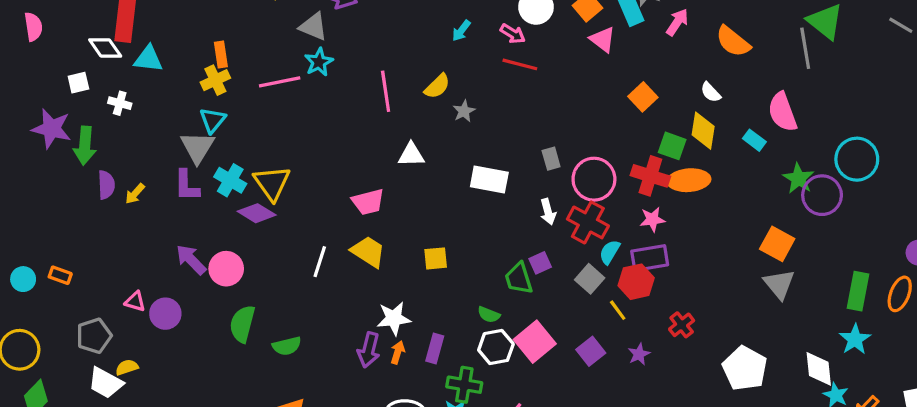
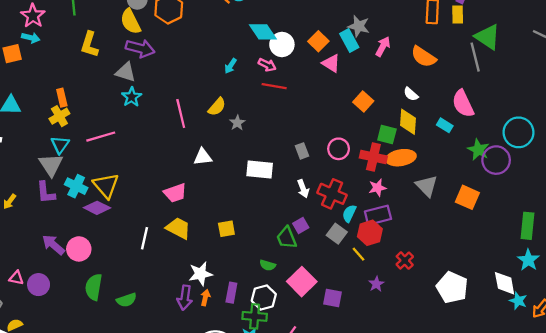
pink line: (280, 82) -> (101, 137), moved
pink circle: (594, 179) -> (339, 149), moved, size x0.7
gray triangle: (779, 284) -> (427, 186), moved
white hexagon: (496, 347) -> (264, 298), moved
purple square: (591, 351) -> (333, 298), moved, turned -36

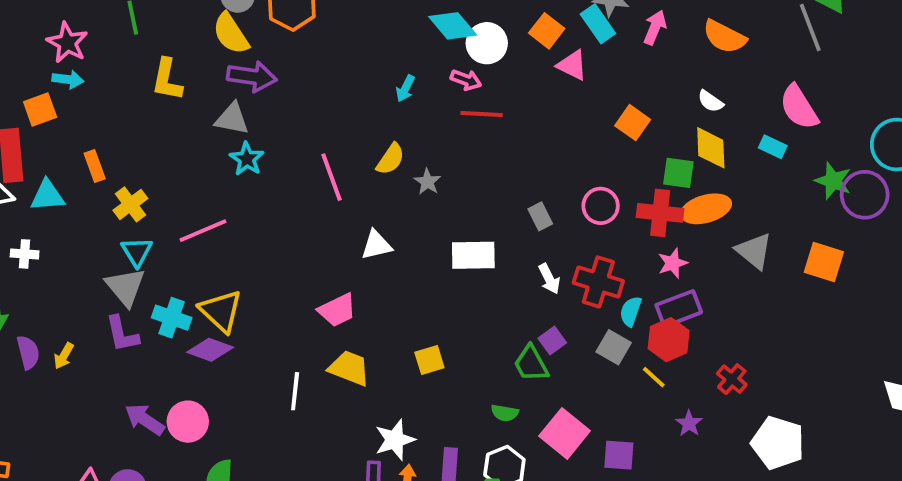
orange rectangle: (62, 98) -> (95, 166), moved
white pentagon: (452, 287) -> (778, 443), moved

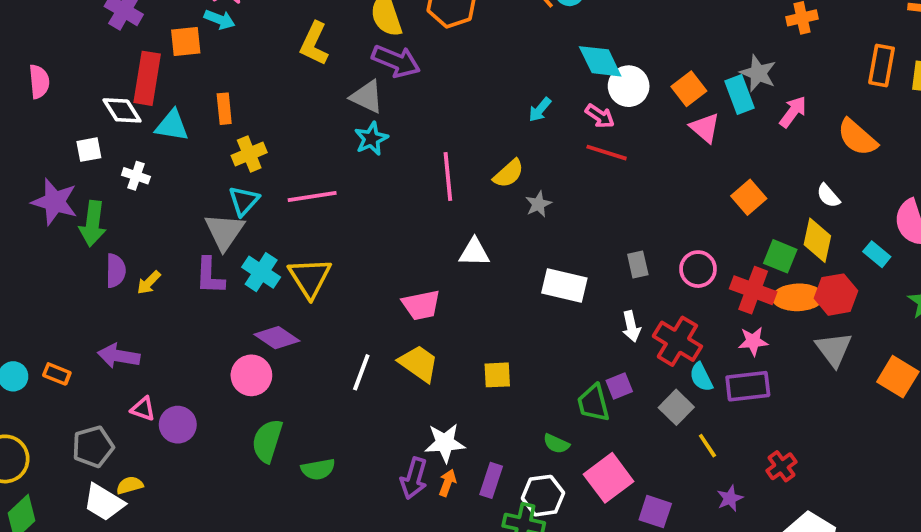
cyan semicircle: (631, 311) -> (701, 377), turned -60
red hexagon: (669, 340) -> (836, 295), moved
purple diamond: (210, 350) -> (277, 338), moved
purple arrow: (145, 419) -> (119, 356), moved, turned -39

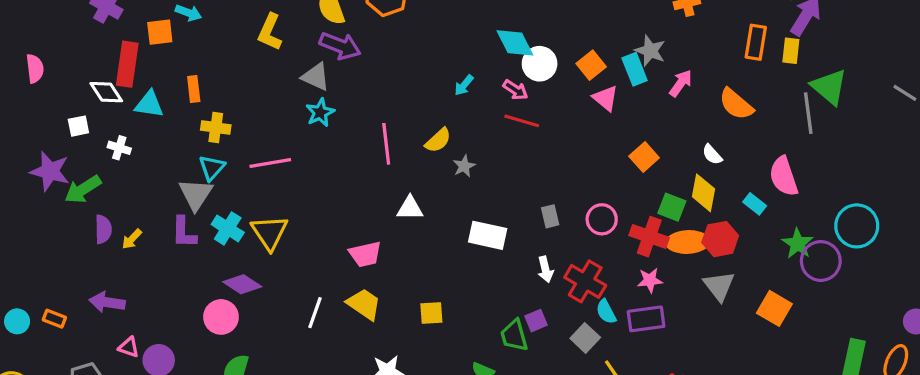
yellow cross: (249, 154) -> (216, 128), turned 32
green arrow: (93, 224) -> (83, 189), turned 51

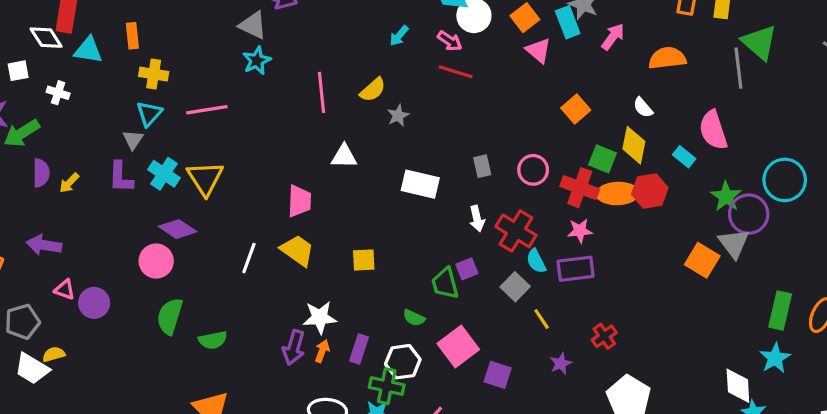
orange semicircle: (736, 104) -> (667, 58), turned 132
gray triangle: (196, 194) -> (133, 140), size x0.6
pink trapezoid: (365, 254) -> (299, 201), turned -76
gray triangle: (719, 286) -> (734, 243), moved

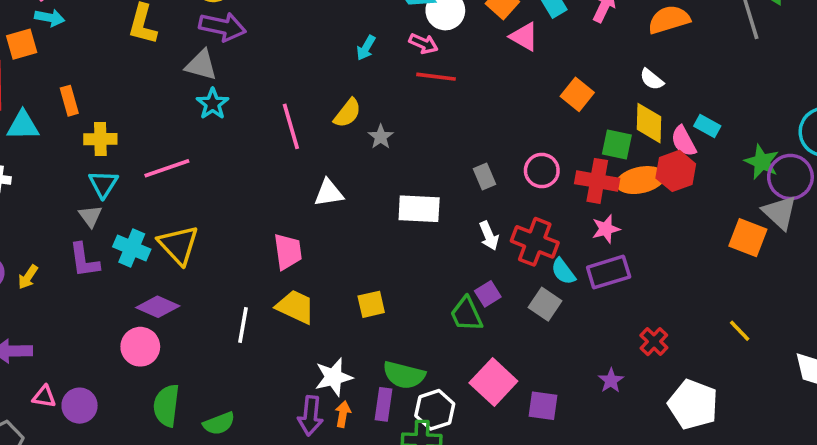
pink semicircle: (713, 130) -> (684, 141), moved, size x0.7
green semicircle: (414, 318) -> (404, 375), moved, size x1.6
yellow line: (542, 319) -> (740, 331), moved

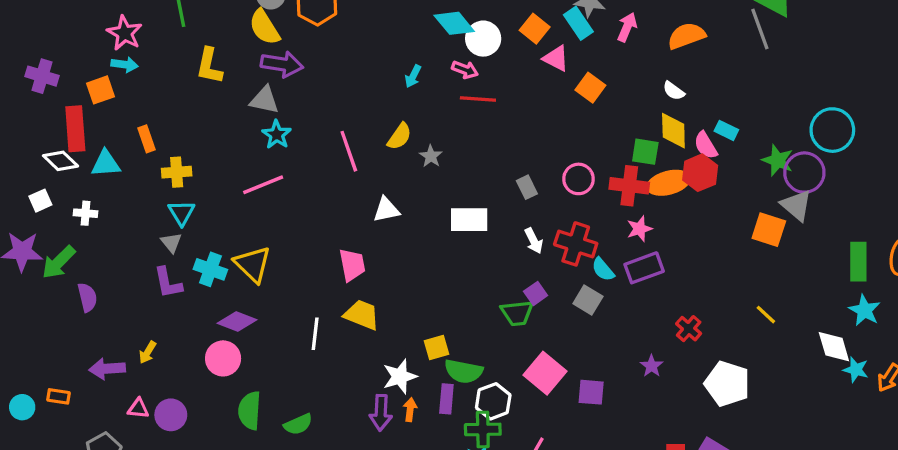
orange square: (577, 94) -> (590, 88), moved
pink line: (167, 168) -> (263, 185), moved
yellow arrow: (28, 277) -> (148, 352), moved
yellow square: (371, 304) -> (437, 347), moved
green trapezoid: (466, 314) -> (517, 313), turned -68

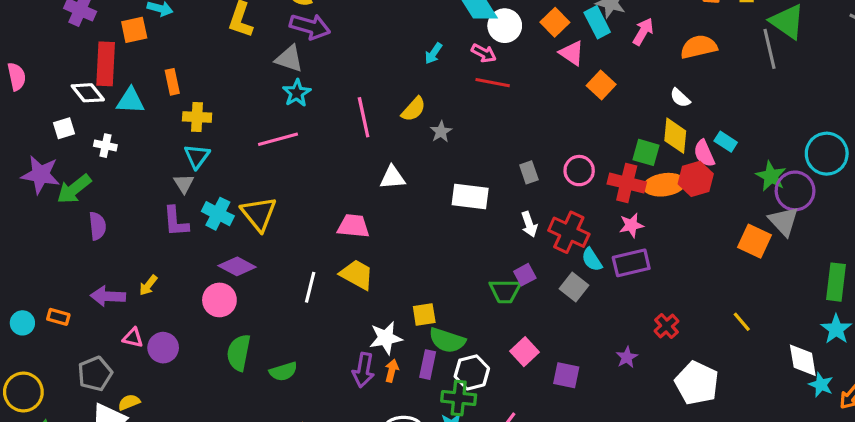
pink trapezoid: (352, 265) -> (353, 226), turned -80
pink square: (545, 373) -> (525, 352), size x0.7

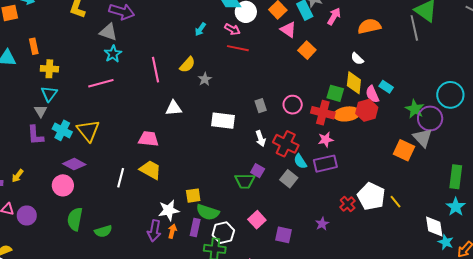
purple square: (525, 275) -> (258, 171), turned -32
white pentagon: (697, 383) -> (371, 196), moved

